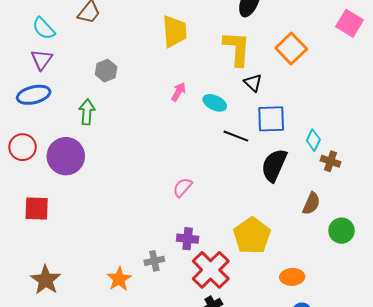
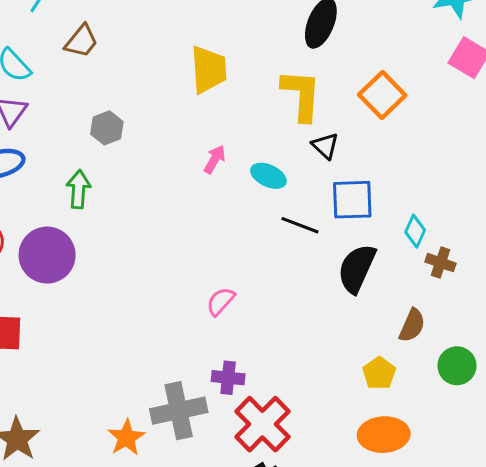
yellow pentagon: (252, 236) -> (379, 373), moved, size x0.6
gray cross: (154, 261) -> (179, 411), size x1.8
orange ellipse: (292, 277) -> (384, 435), size x1.4

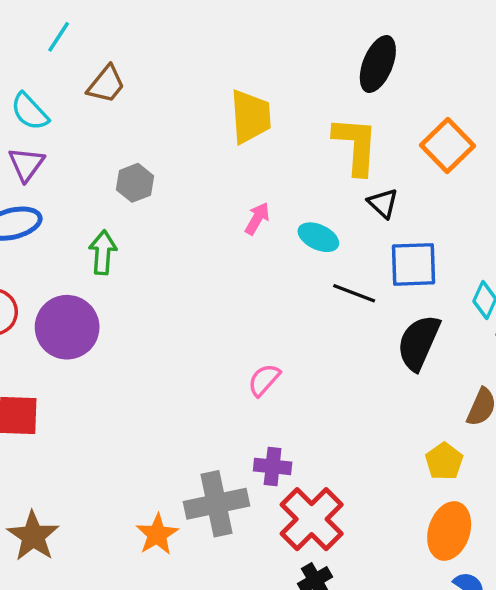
orange ellipse: (384, 435) -> (449, 531), turned -69

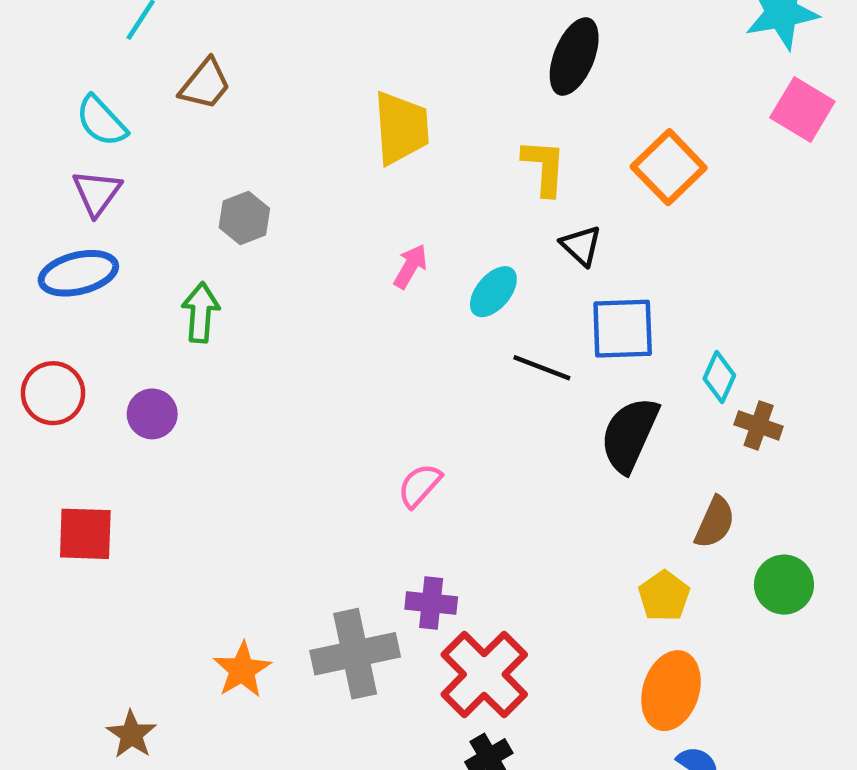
yellow L-shape: (356, 146) -> (544, 167), size x0.7
cyan ellipse: (318, 237) -> (493, 292), turned -75
purple circle: (67, 327) -> (152, 414), size x0.6
orange star: (157, 534) -> (242, 670), moved
brown star: (33, 536) -> (131, 734), moved, size x0.7

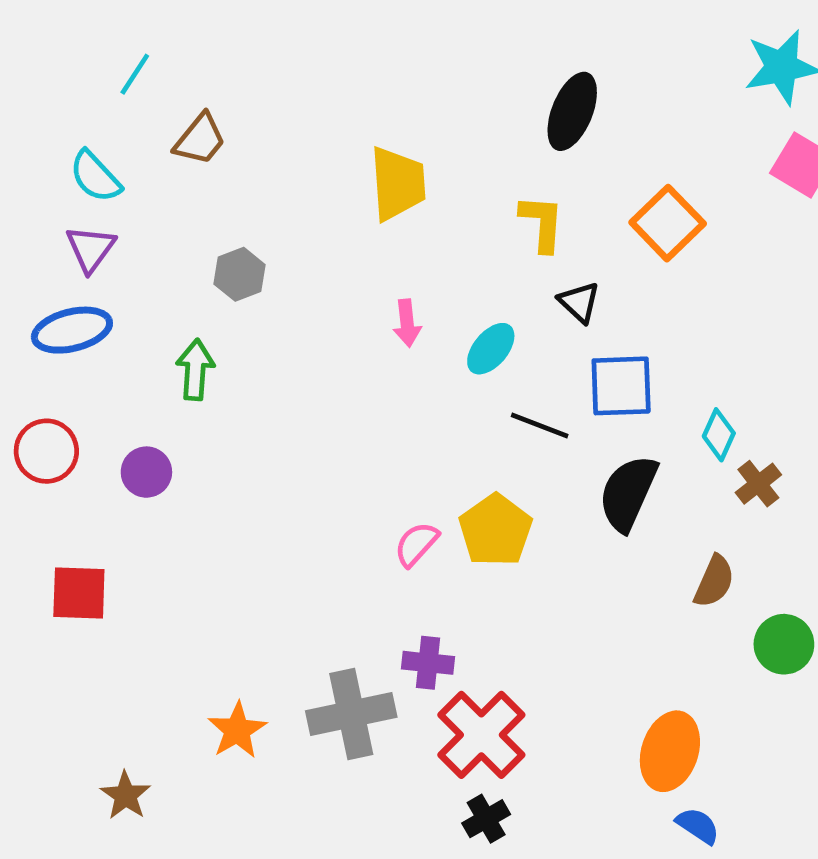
pink arrow: (410, 266) -> (407, 323), turned 144
brown cross: (759, 425) -> (758, 484), turned 33
yellow pentagon: (664, 596) -> (495, 530), moved, size x1.4

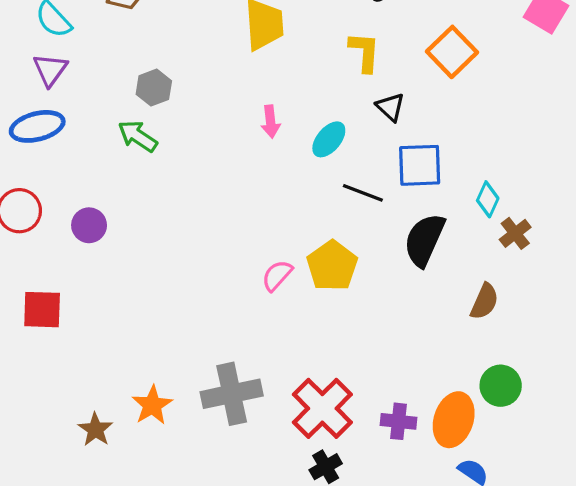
green arrow: (195, 370) -> (138, 136), moved, turned -60
green circle: (784, 644) -> (501, 386), moved
purple cross: (428, 663) -> (399, 421), moved
brown star: (125, 795) -> (96, 429), moved

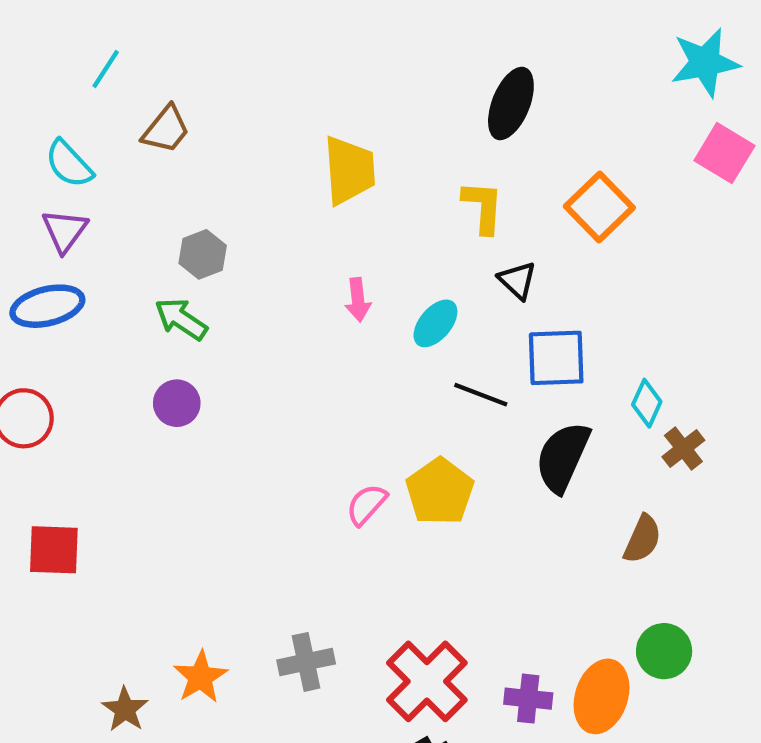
purple circle: (89, 225) -> (177, 403), moved
gray cross: (232, 394) -> (306, 662), size x0.7

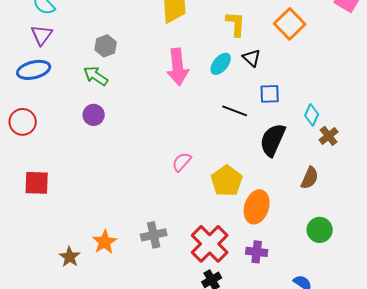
pink arrow: (358, 300) -> (178, 67), size x1.8
cyan ellipse: (435, 323) -> (221, 64), moved
blue square: (556, 358) -> (270, 94), size x0.7
yellow pentagon: (440, 492) -> (227, 181), moved
orange ellipse: (602, 696) -> (257, 207), moved

